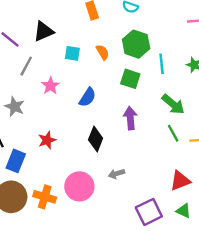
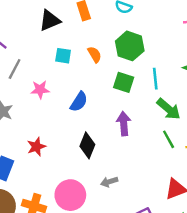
black triangle: (43, 31) -> (50, 20), moved
cyan line: (162, 64) -> (155, 79), moved
pink star: (50, 86) -> (40, 90), turned 30

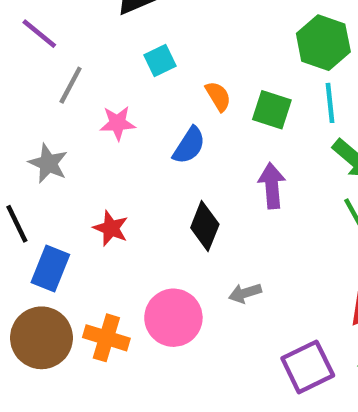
green hexagon: (130, 46) -> (323, 43), moved
orange semicircle: (95, 54) -> (218, 96), moved
cyan square: (63, 56) -> (160, 60), turned -35
red star: (36, 147) -> (111, 228), turned -30

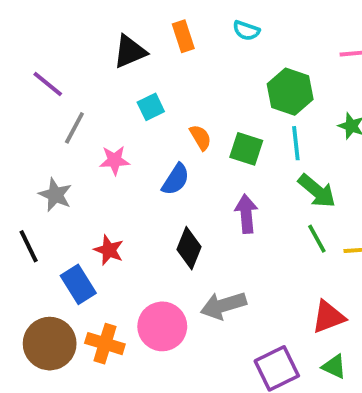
blue rectangle: (50, 268) -> (78, 284), moved, turned -54
gray arrow: (245, 293) -> (223, 305), size x1.6

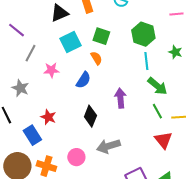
cyan square: (151, 107) -> (70, 42), size x1.5
green square: (246, 149) -> (101, 36), moved
red triangle: (328, 317) -> (163, 140), moved, turned -48
pink circle: (162, 326) -> (76, 157), size x0.7

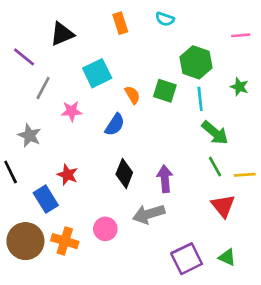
black triangle: (59, 13) -> (62, 34), moved
green square: (101, 36) -> (165, 91), moved
purple arrow: (120, 98) -> (165, 179), moved

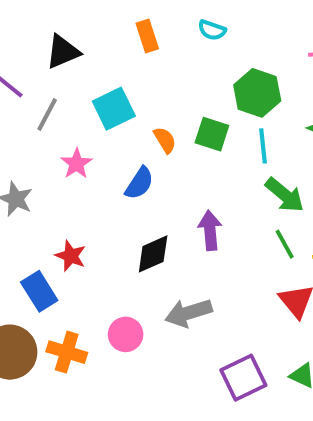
gray line: (43, 88) -> (47, 115), moved
pink star: (71, 111) -> (77, 164), turned -30
black diamond: (124, 173) -> (153, 254), turned 44
purple arrow: (165, 179) -> (210, 230), moved

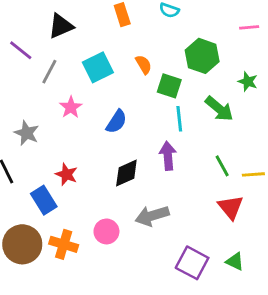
orange semicircle: (165, 140) -> (144, 64), moved
cyan line: (263, 146) -> (179, 119), moved
green arrow: (285, 195) -> (219, 109), moved
purple square: (243, 378) -> (192, 263), turned -36

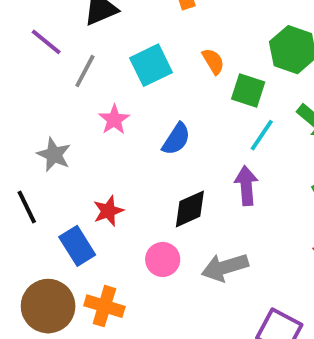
cyan line: (179, 119) -> (262, 135), turned 40
red star: (66, 174) -> (108, 211), turned 30
pink circle: (106, 231) -> (163, 259), moved

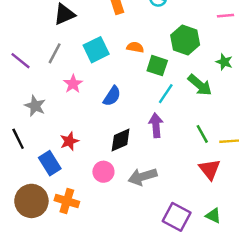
purple line: (46, 42) -> (20, 61), moved
orange semicircle: (213, 61) -> (135, 47), turned -49

